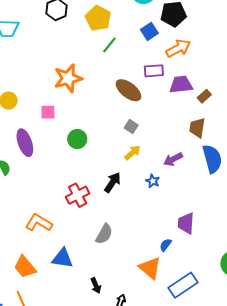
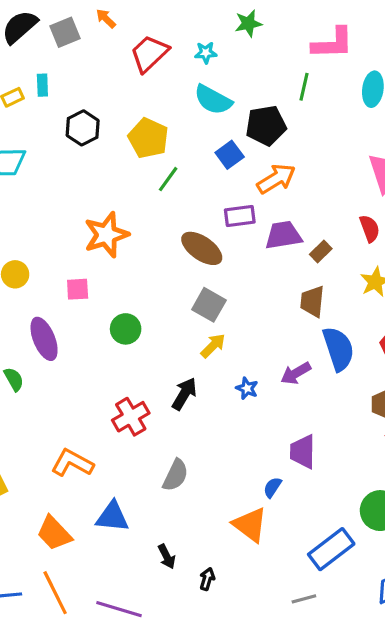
gray square: (131, 126) -> (209, 305), size x1.5
purple arrow: (173, 159) -> (296, 373), moved
blue rectangle: (183, 285) -> (331, 549), moved

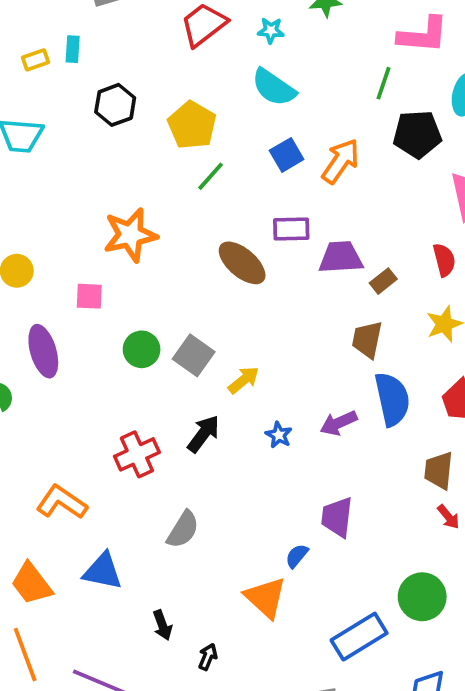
black pentagon: (266, 125) -> (417, 134), moved
orange arrow: (276, 179) -> (341, 161), moved, turned -30
gray square: (209, 305) -> (194, 355), moved

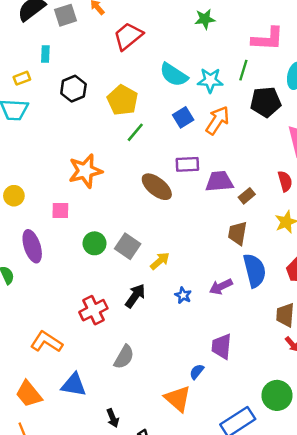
cyan star: (271, 31) -> (210, 80), moved, size x1.5
yellow rectangle: (35, 60) -> (22, 78), moved

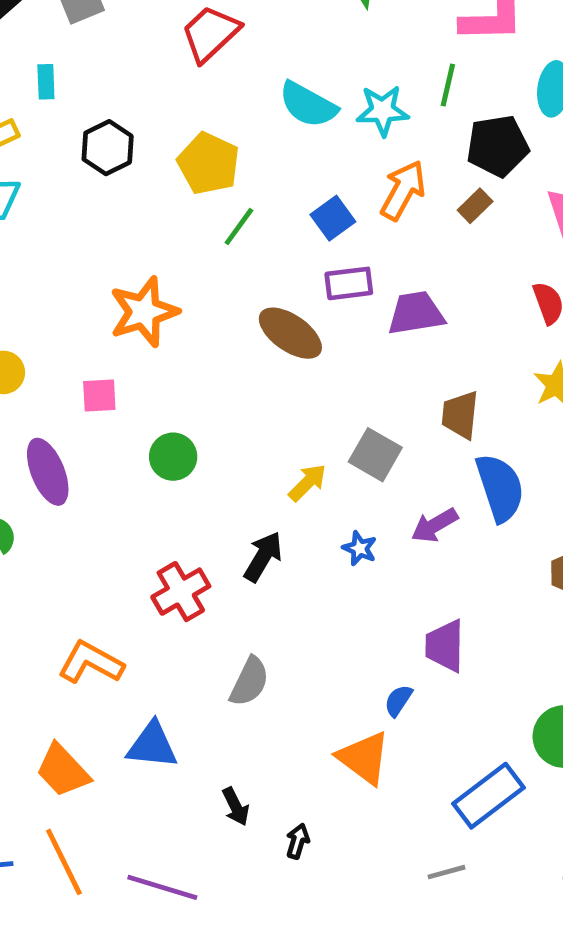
blue square: (183, 117) -> (333, 218), moved
brown rectangle: (247, 196) -> (475, 206), moved
gray square: (128, 246) -> (375, 455), moved

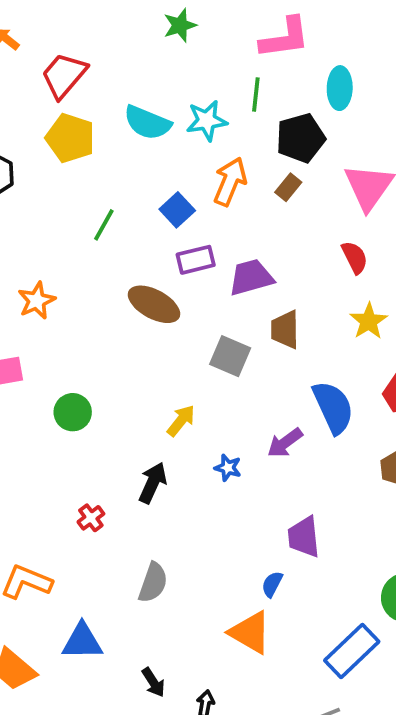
yellow pentagon: (208, 163) -> (70, 138), moved
orange star: (144, 312) -> (37, 301), size x0.7
brown trapezoid: (460, 415) -> (285, 330), moved
gray square: (375, 455) -> (230, 356), moved
red cross: (181, 592) -> (91, 518), size x0.6

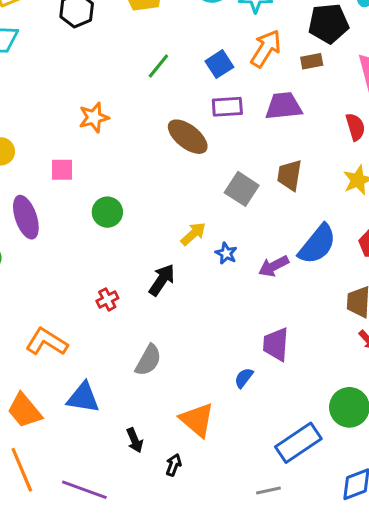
brown rectangle: (288, 187) -> (312, 61), turned 30
purple trapezoid: (251, 277) -> (284, 106), moved
blue semicircle: (333, 407) -> (317, 244), turned 54
blue star: (228, 468) -> (226, 253), moved
orange triangle: (250, 632) -> (197, 420), moved

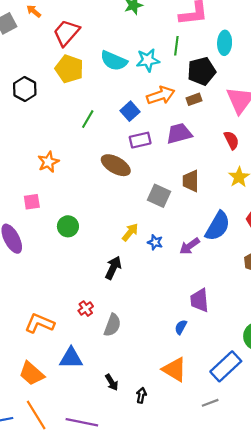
orange arrow: (266, 49) -> (161, 95), turned 48
red cross: (107, 299) -> (86, 309), moved
orange triangle: (197, 420) -> (174, 369), moved

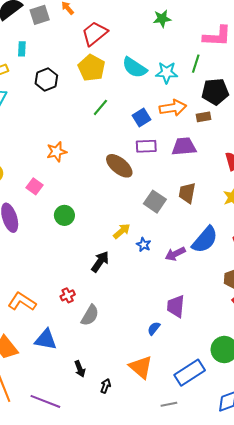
green line: (88, 119) -> (100, 107), moved
pink square: (32, 202) -> (35, 186), turned 35

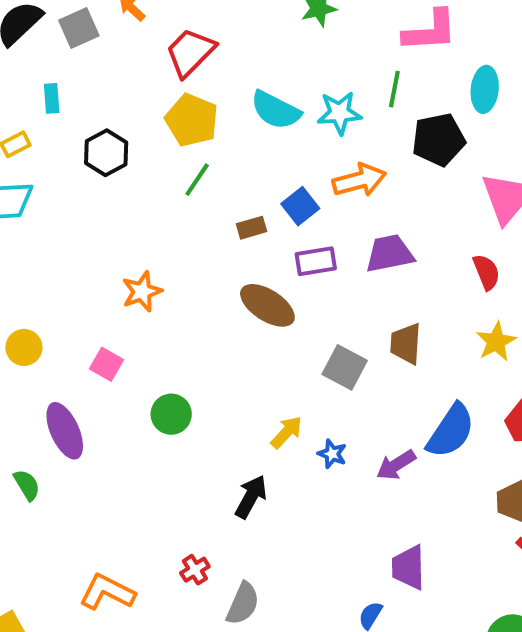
green line: (100, 107) -> (197, 180), moved
brown rectangle: (203, 117) -> (251, 228), moved

